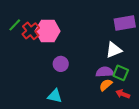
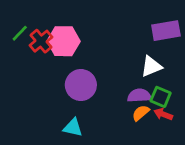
purple circle: (61, 64) -> (81, 85), size x1.5
red arrow: (123, 94) -> (163, 114), moved

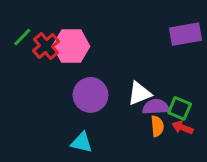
white triangle: (151, 66) -> (139, 93), moved
orange semicircle: (141, 113) -> (157, 126), turned 126

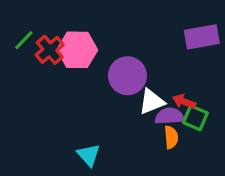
purple circle: (90, 95) -> (127, 76), moved
red arrow: (182, 128) -> (184, 102), moved
cyan triangle: (82, 142) -> (89, 155), turned 35

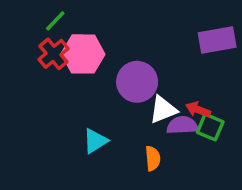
green line: (24, 40) -> (55, 21), moved
orange semicircle: (171, 137) -> (153, 158), moved
cyan triangle: (89, 155) -> (95, 141), moved, turned 40

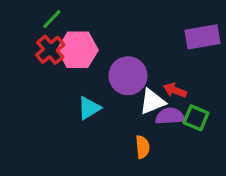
red arrow: (198, 110) -> (175, 90), moved
cyan triangle: (95, 141) -> (89, 108), moved

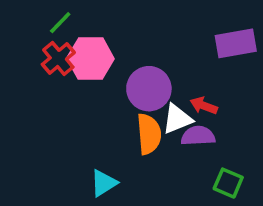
cyan triangle: (89, 108) -> (104, 183), moved
green square: (196, 118) -> (228, 183), moved
orange semicircle: (143, 147) -> (149, 134), moved, size x1.5

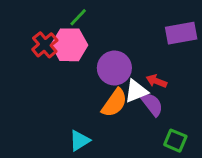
green line: (60, 23) -> (78, 17), moved
orange semicircle: (149, 134) -> (114, 103), turned 40
purple semicircle: (198, 136) -> (152, 104), turned 55

